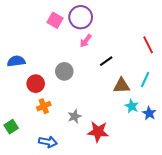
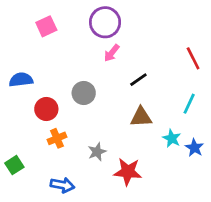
pink square: (55, 20) -> (46, 26), moved, turned 35
brown triangle: (122, 86) -> (141, 117), moved

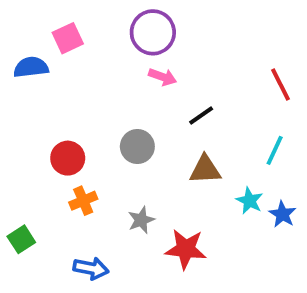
pink arrow: (112, 53) -> (162, 77), turned -108
blue semicircle: (21, 80) -> (31, 67), moved
gray circle: (84, 93) -> (137, 146), moved

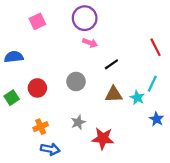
blue semicircle: (31, 67) -> (14, 57), moved
orange cross: (83, 201) -> (41, 127), moved
cyan star: (250, 201) -> (137, 98), moved
green square: (21, 239) -> (12, 98), moved

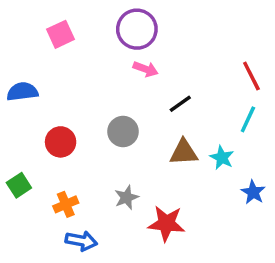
cyan line: (152, 84) -> (248, 119), moved
green square: (12, 98) -> (19, 185), moved

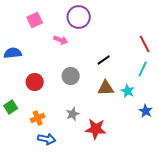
pink arrow: (146, 69) -> (61, 40), moved

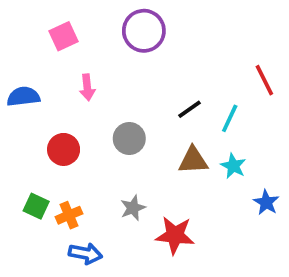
pink arrow: (61, 40) -> (87, 87), moved, turned 64
cyan line: (143, 69) -> (230, 118), moved
green square: (11, 107) -> (36, 206), moved, turned -32

